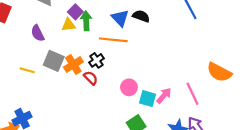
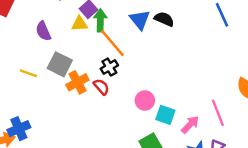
orange line: (113, 40) -> (112, 43), moved, turned 40
orange cross: (73, 64) -> (77, 82), moved
pink arrow: (164, 96) -> (190, 125), moved

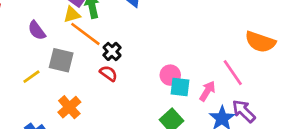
orange line: (112, 43) -> (85, 34), moved
yellow line: (28, 73) -> (31, 77), turned -42
orange cross: (77, 82) -> (69, 107), moved
pink circle: (145, 100) -> (170, 75), moved

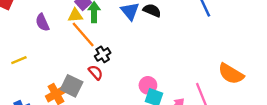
gray square: (61, 60) -> (72, 86), moved
yellow line: (31, 77) -> (19, 60), moved

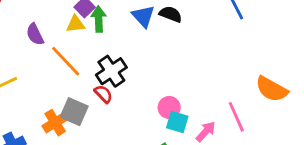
orange line: (83, 35) -> (66, 61), moved
black cross: (103, 54) -> (111, 71), size x1.5

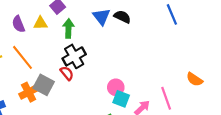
green arrow: (99, 19) -> (68, 28), moved
yellow triangle: (76, 24) -> (40, 23), moved
orange line: (66, 61) -> (22, 57), moved
orange semicircle: (272, 89) -> (195, 79), size x0.7

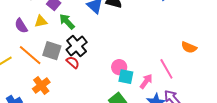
green arrow: (68, 28) -> (67, 22), turned -36
gray square: (44, 85) -> (52, 51), moved

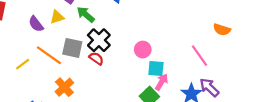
pink circle: (119, 67) -> (143, 50), moved
pink arrow: (146, 81) -> (162, 82), moved

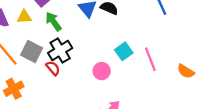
pink line: (199, 56) -> (150, 59), moved
cyan square: (156, 68) -> (124, 51), moved, turned 35

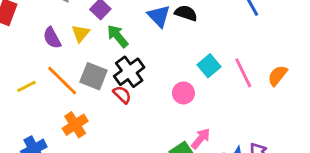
yellow triangle: (24, 17) -> (81, 33), turned -42
orange semicircle: (186, 71) -> (278, 76), moved, turned 102

